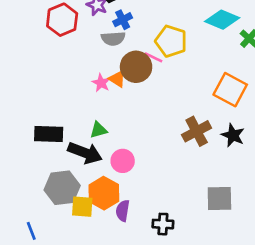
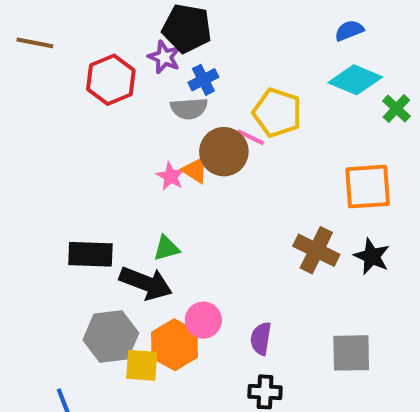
orange square: (230, 90) -> (368, 187), turned -32
brown cross: (197, 131) -> (316, 250), turned -36
pink circle: (123, 161) -> (203, 320), moved
purple semicircle: (123, 211) -> (261, 339), moved

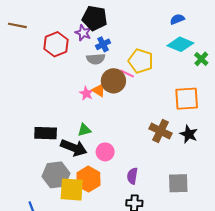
pink circle: (203, 320) -> (105, 152), moved
yellow square: (142, 365) -> (72, 190), size x1.4

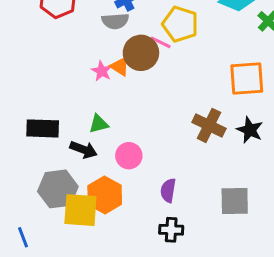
black arrow: (74, 148) -> (83, 150), size x0.7

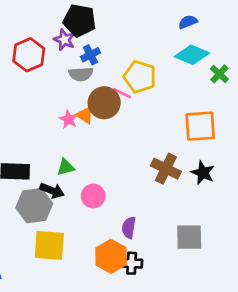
gray hexagon: (58, 189) -> (34, 206), moved
orange hexagon: (105, 195) -> (111, 256), moved

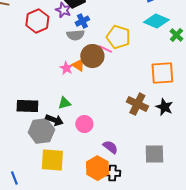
purple semicircle: (129, 228) -> (110, 147), turned 119

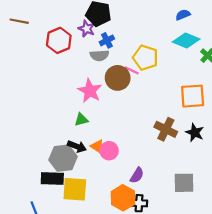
orange triangle: (78, 65) -> (97, 146), moved
pink star: (66, 68) -> (90, 91), size x1.6
green triangle: (64, 103) -> (81, 120), moved
black rectangle: (27, 106) -> (52, 179), moved
purple semicircle: (110, 147) -> (137, 175), turned 84

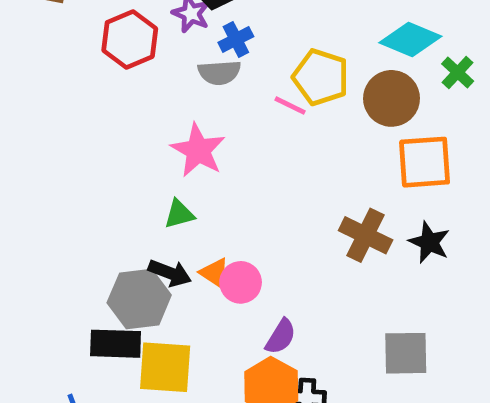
brown circle: (118, 78) -> (392, 98), moved
purple semicircle: (137, 175) -> (281, 337), moved

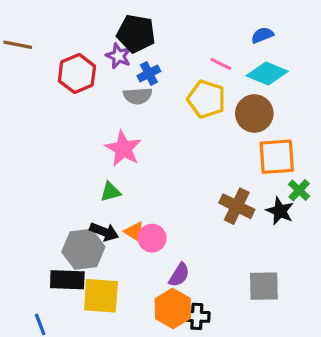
green cross: (458, 72) -> (299, 190), moved
pink line: (290, 106) -> (221, 64), moved

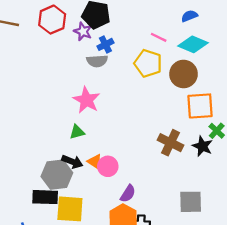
red hexagon: (77, 74) -> (52, 20), moved

